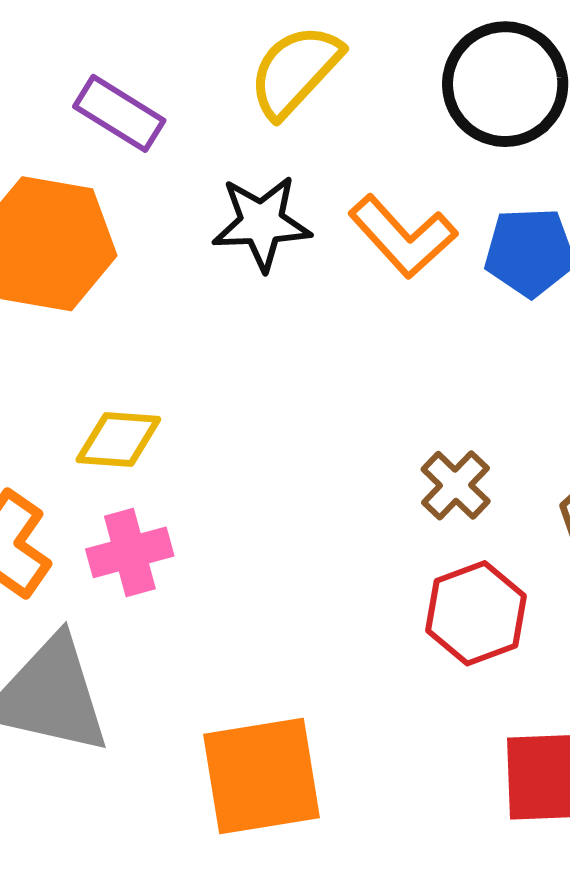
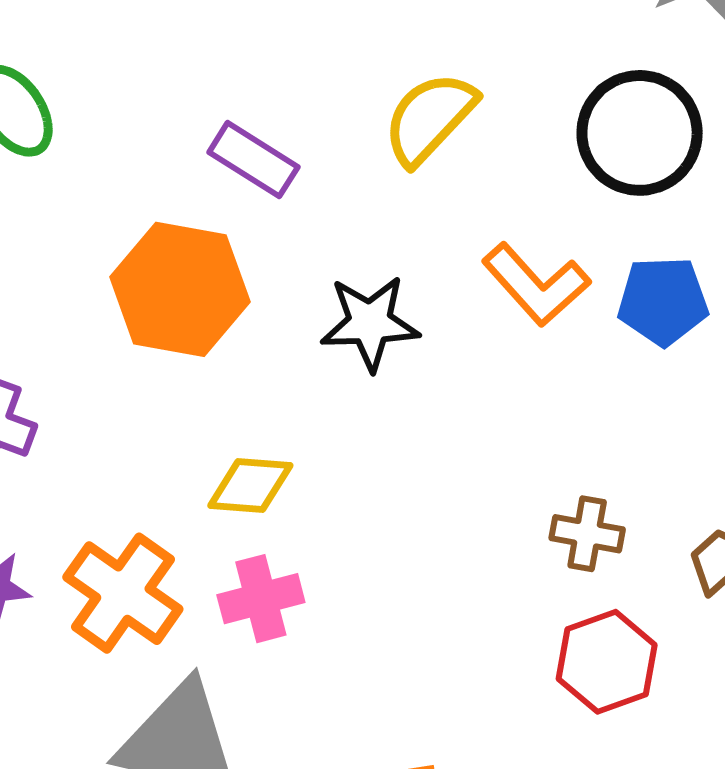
black star: (262, 223) -> (370, 323), moved
brown cross: (456, 485) -> (587, 534), turned -34

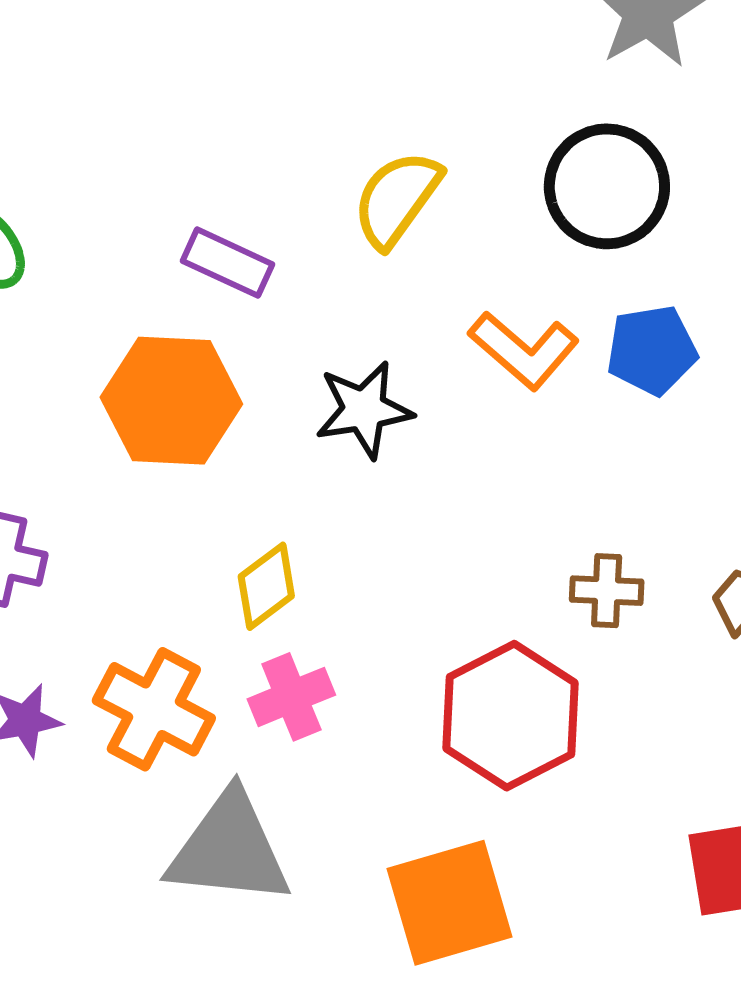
yellow diamond: (250, 486) -> (266, 586), turned -34
red hexagon: (607, 662) -> (511, 716), moved, size x1.4

